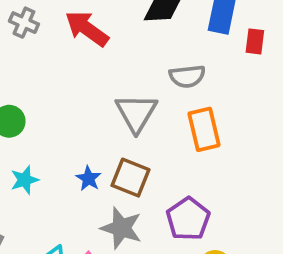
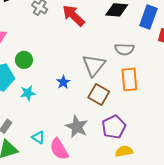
blue star: (89, 178) -> (63, 82), moved
brown square: (131, 178) -> (99, 94), moved

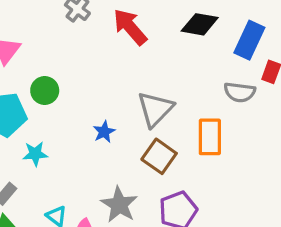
gray semicircle: (124, 49) -> (240, 92), moved
cyan star: (28, 93) -> (35, 154), moved

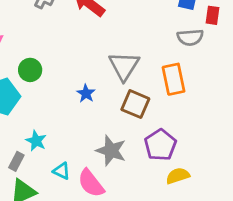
cyan star: (35, 154) -> (36, 141), moved, turned -30

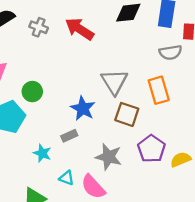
blue star: (86, 93) -> (83, 108), size x1.5
gray rectangle: (16, 161) -> (69, 136), moved, turned 42
yellow semicircle: (178, 176) -> (181, 159), moved

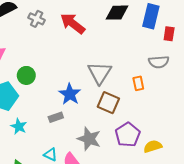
gray semicircle: (170, 52) -> (159, 62), moved
orange rectangle: (159, 90) -> (138, 83), size x0.6
cyan star: (42, 153) -> (19, 126), moved

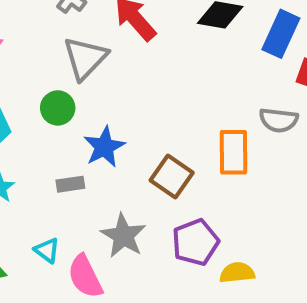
gray triangle: (100, 73) -> (85, 58), moved
green circle: (26, 75) -> (58, 108), moved
orange rectangle: (138, 83) -> (234, 152), size x1.6

